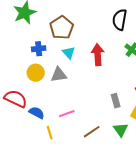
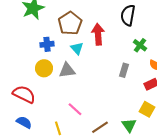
red arrow: (98, 55) -> (98, 34), moved
gray rectangle: (116, 101) -> (124, 70), moved, turned 32
blue semicircle: (37, 113) -> (24, 122), moved
pink line: (67, 114) -> (75, 109), turned 63

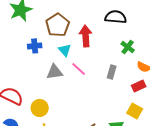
black semicircle: (128, 15) -> (116, 17), turned 85
yellow circle: (44, 68) -> (40, 108), moved
pink line: (75, 109) -> (79, 69), moved

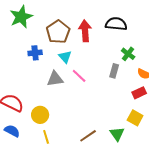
red arrow: (86, 36) -> (85, 31), moved
gray rectangle: (112, 72) -> (114, 71), moved

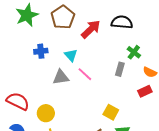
red arrow: (85, 31) -> (91, 29), turned 50
brown pentagon: (58, 32) -> (63, 17), moved
yellow square: (135, 118) -> (111, 112), moved

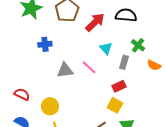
cyan triangle: (71, 55) -> (106, 48), moved
red rectangle: (145, 91) -> (119, 86), moved
red semicircle: (18, 101) -> (22, 94), size x0.7

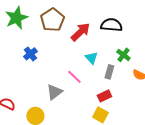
blue cross: (45, 44) -> (30, 54), turned -32
gray triangle: (65, 70) -> (54, 92), moved, turned -30

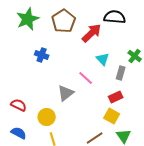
black semicircle: (111, 25) -> (115, 17), moved
blue cross: (30, 54) -> (42, 55), turned -32

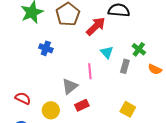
pink line: (86, 78) -> (90, 71), turned 42
red rectangle: (116, 97) -> (82, 105), moved
yellow square: (112, 116) -> (128, 109), moved

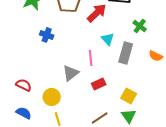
green cross: (139, 49) -> (140, 26), moved
gray rectangle: (125, 66) -> (126, 53), size x1.5
red rectangle: (82, 105) -> (99, 84), moved

